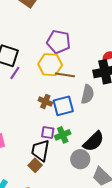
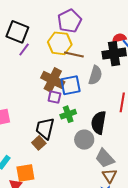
purple pentagon: (58, 42) -> (69, 21), turned 30
brown cross: (45, 102) -> (53, 80), size x1.6
purple square: (48, 133) -> (54, 97), moved
black semicircle: (94, 141) -> (99, 123), turned 140

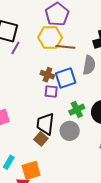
brown cross: (53, 80) -> (47, 75), size x0.6
green cross: (68, 114) -> (77, 110), moved
gray circle: (84, 140) -> (70, 131), moved

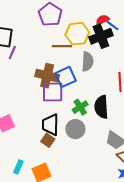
yellow hexagon: (50, 38) -> (77, 34), moved
brown cross: (47, 75) -> (47, 76), size x1.6
purple square: (51, 92) -> (53, 92), size x1.6

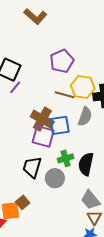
brown square: (48, 140) -> (23, 202), moved

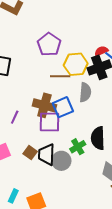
purple line: (15, 87) -> (15, 117), moved
green cross: (66, 158) -> (78, 147), moved
gray circle: (55, 178) -> (61, 161), moved
brown square: (23, 202) -> (30, 153), moved

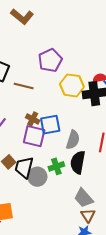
brown line: (60, 76) -> (24, 86), moved
gray semicircle: (85, 92) -> (73, 140), moved
brown cross: (44, 105) -> (33, 119), size x0.6

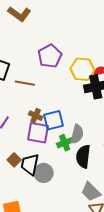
yellow hexagon: (72, 85) -> (82, 69), moved
green cross: (56, 166) -> (65, 143), moved

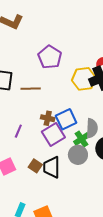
yellow hexagon: (82, 69) -> (84, 79), moved
purple square: (38, 133) -> (53, 135), turned -30
gray circle: (44, 173) -> (78, 155), moved

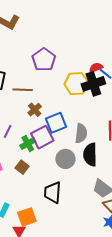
brown cross: (48, 118) -> (35, 110), moved, turned 32
green cross: (81, 139) -> (28, 144), moved
black trapezoid: (52, 167) -> (53, 192), moved

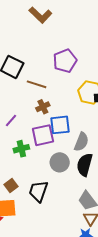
green cross: (28, 144) -> (21, 149), moved
brown square: (22, 167) -> (11, 185), moved

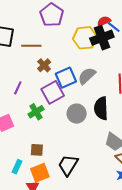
gray semicircle: (81, 142) -> (87, 76), moved, turned -138
brown square: (11, 185) -> (37, 150), turned -32
black trapezoid: (38, 191) -> (68, 165), moved, turned 30

